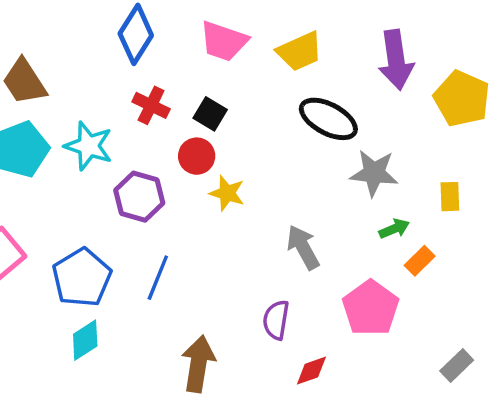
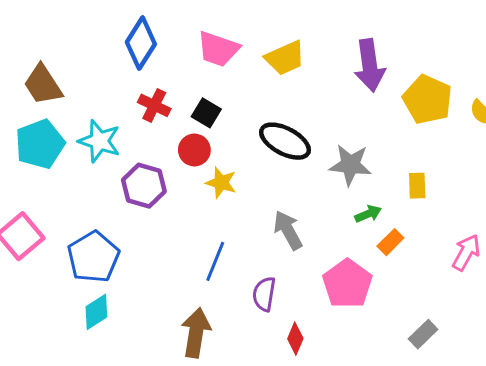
black ellipse: (328, 119) -> (285, 141), moved
blue line: (158, 278) -> (215, 261), moved
red diamond: (311, 371) -> (295, 339), turned -48

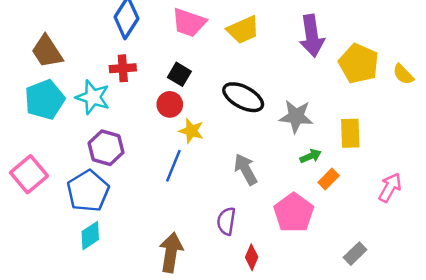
red cross: (154, 105) -> (123, 68), moved, turned -30
purple hexagon: (144, 186) -> (106, 148), moved
yellow rectangle: (417, 186) -> (350, 133), size x1.4
blue line: (215, 261) -> (173, 166), moved

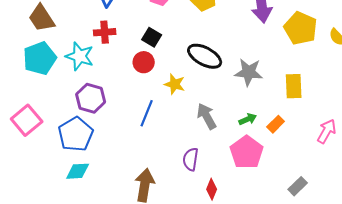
yellow star: (191, 131) -> (175, 84), moved
green arrow: (311, 156) -> (248, 119), moved
cyan diamond: (90, 236) -> (78, 171), turned 30

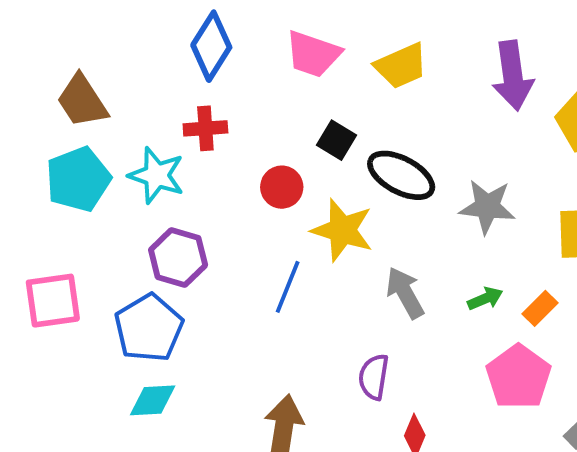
black square: (152, 37) -> (337, 140), moved
yellow star: (175, 84) -> (342, 230), size x1.5
pink square: (27, 120) -> (53, 301), turned 32
pink pentagon: (247, 152) -> (518, 377), moved

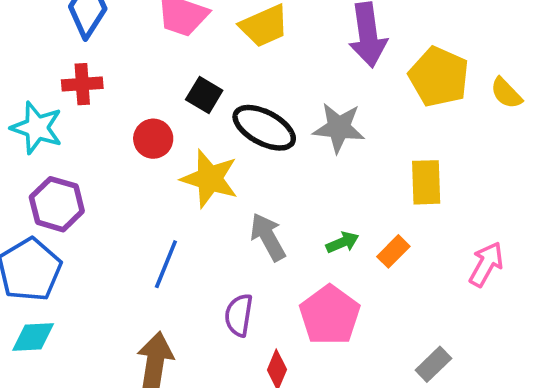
gray star: (487, 207) -> (339, 128), moved
blue line: (288, 287) -> (166, 264), moved
pink pentagon: (518, 377) -> (330, 315), moved

